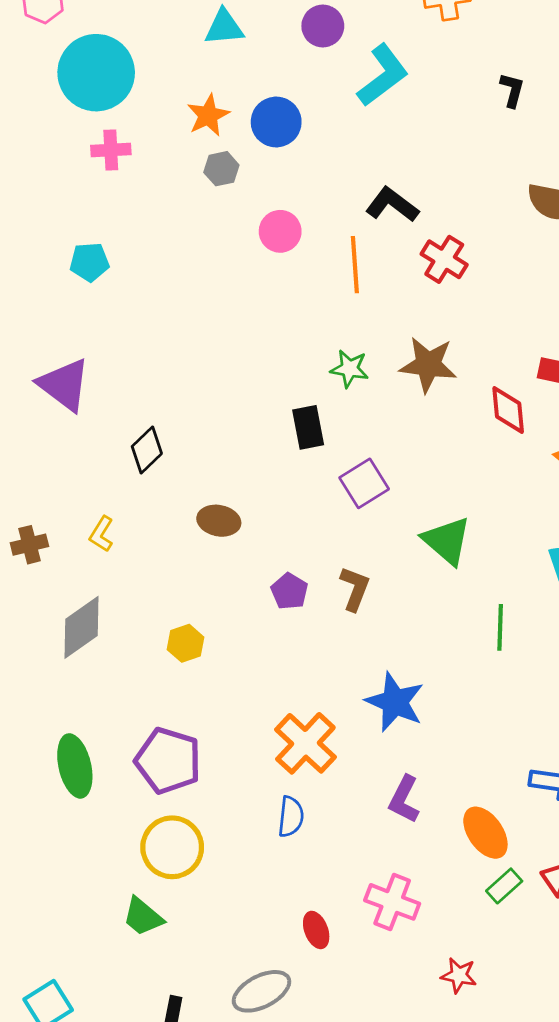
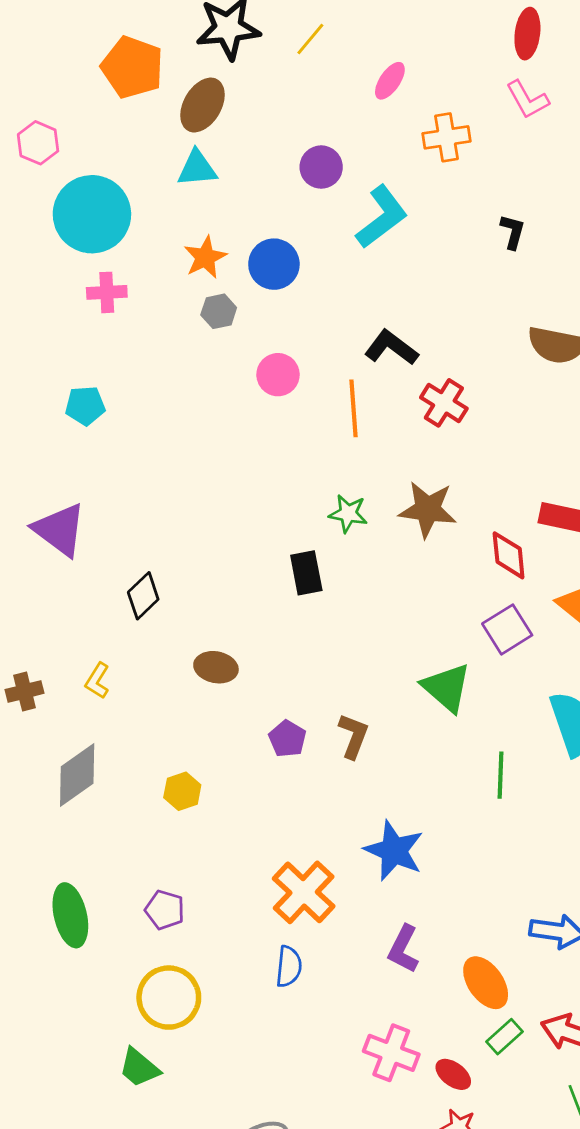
cyan triangle: (224, 27) -> (197, 168), moved
purple square: (364, 483) -> (507, 629), moved
purple pentagon: (168, 761) -> (165, 910), size x0.6
red ellipse: (316, 930) -> (453, 1074), moved, turned -32

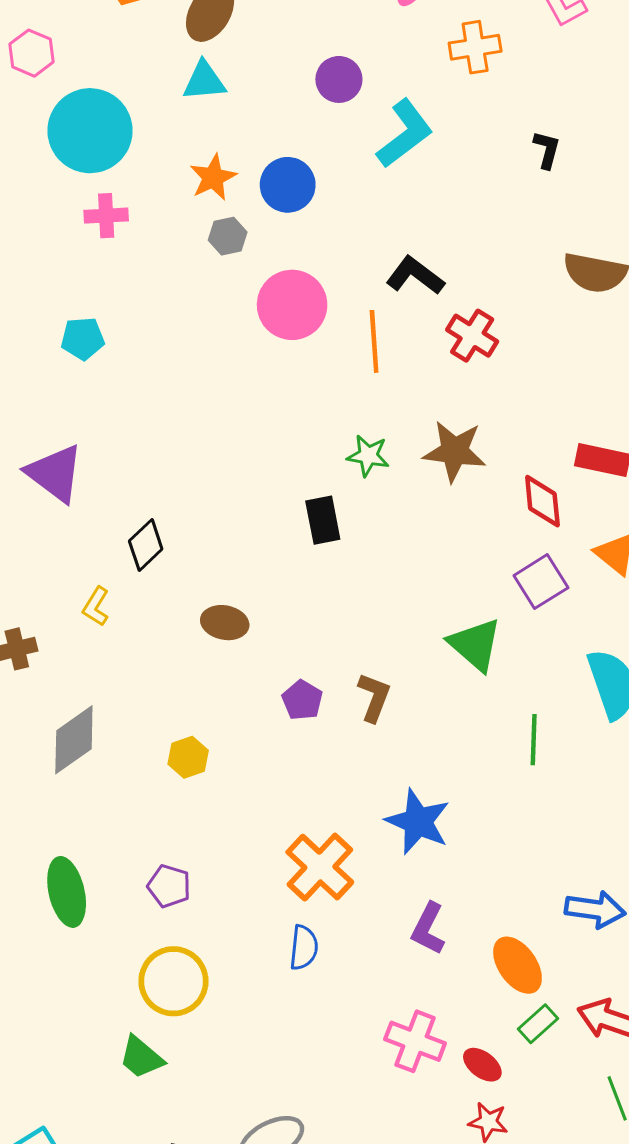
pink circle: (278, 375) -> (292, 305), size x1.5
yellow L-shape: (97, 681) -> (96, 606), moved

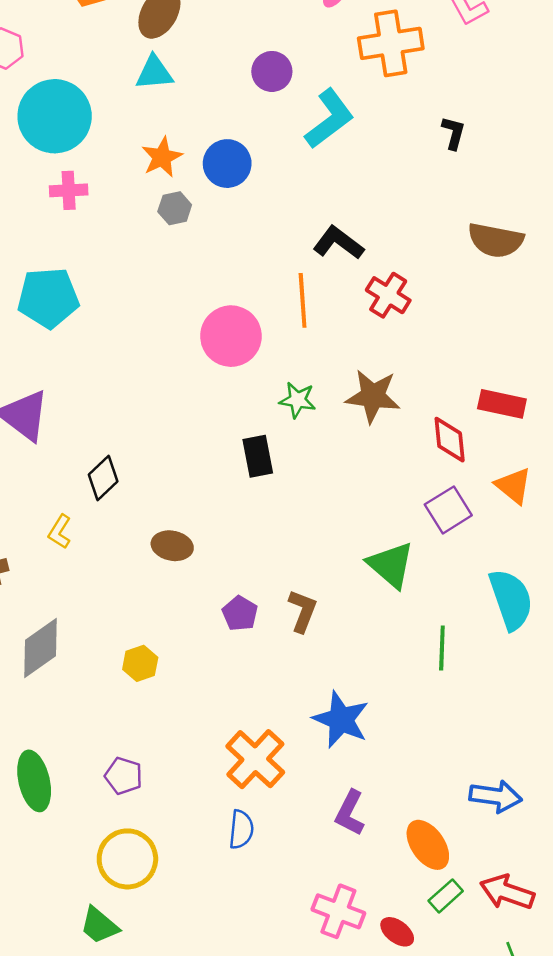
orange cross: (475, 47) -> (391, 43), size x1.4
pink circle: (292, 305) -> (231, 336), moved
cyan pentagon: (83, 339) -> (48, 298), size x1.6

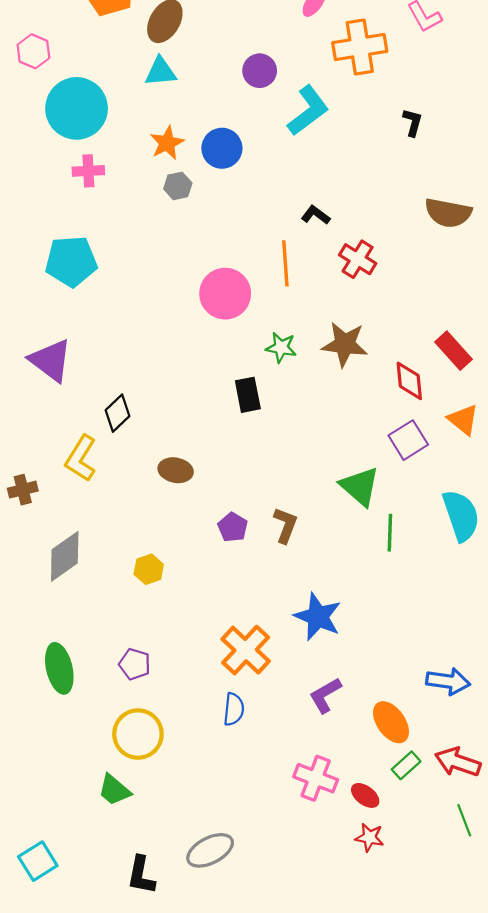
black L-shape: (338, 243) -> (316, 215), size x0.7
red rectangle: (502, 404) -> (453, 351), turned 36
yellow L-shape: (60, 532) -> (81, 458), size x1.6
green line: (442, 648) -> (390, 533), moved
purple L-shape: (350, 813) -> (325, 695), turned 33

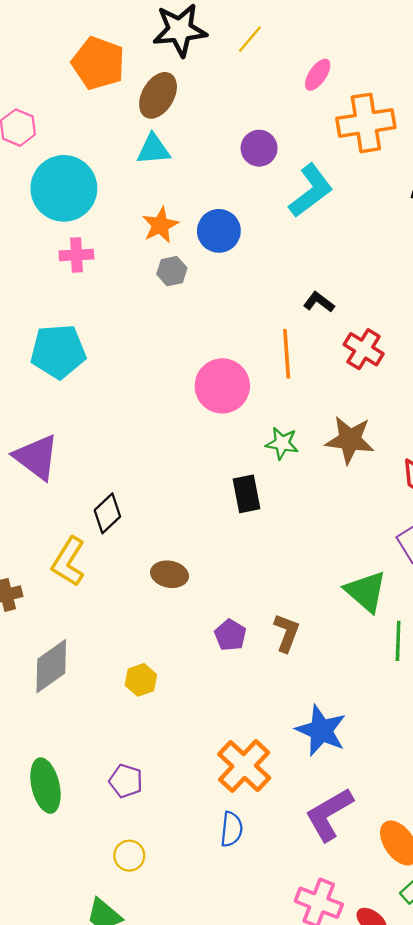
purple L-shape: (325, 695) -> (329, 814), size x1.4
yellow circle: (138, 734) -> (129, 856), size x0.6

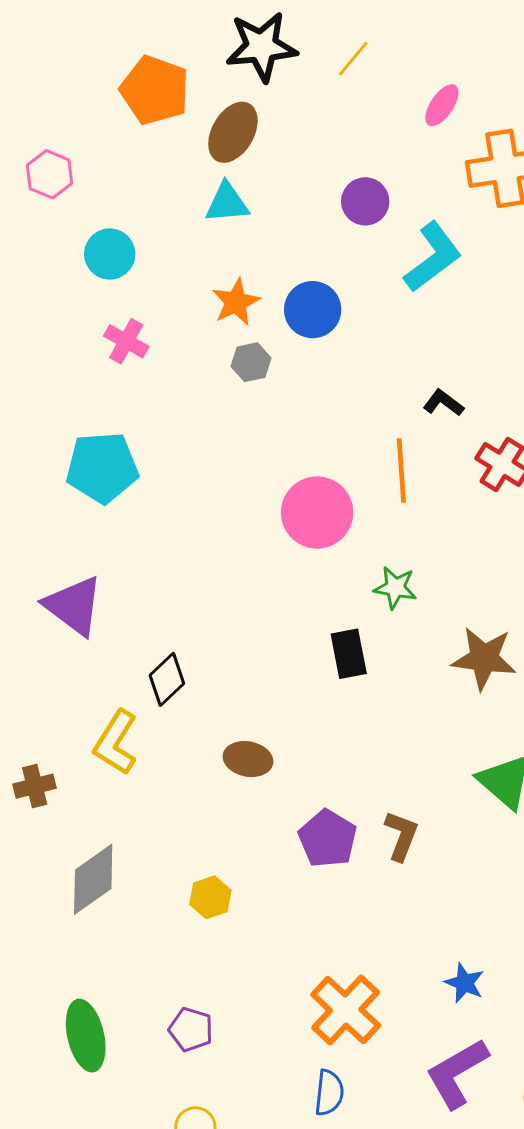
cyan circle: (64, 188) -> (110, 254), size x0.6
pink cross: (76, 255) -> (126, 341), turned 32
brown star: (350, 440) -> (484, 658), moved
purple pentagon: (230, 635) -> (328, 839), size x1.4
blue star: (321, 730) -> (464, 983), moved, size x0.6

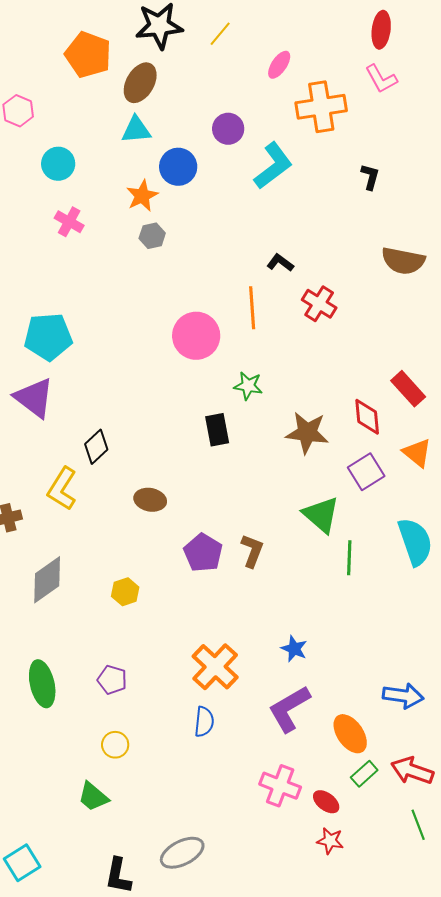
blue circle: (313, 310) -> (178, 167), moved
cyan pentagon: (102, 467) -> (48, 337), moved

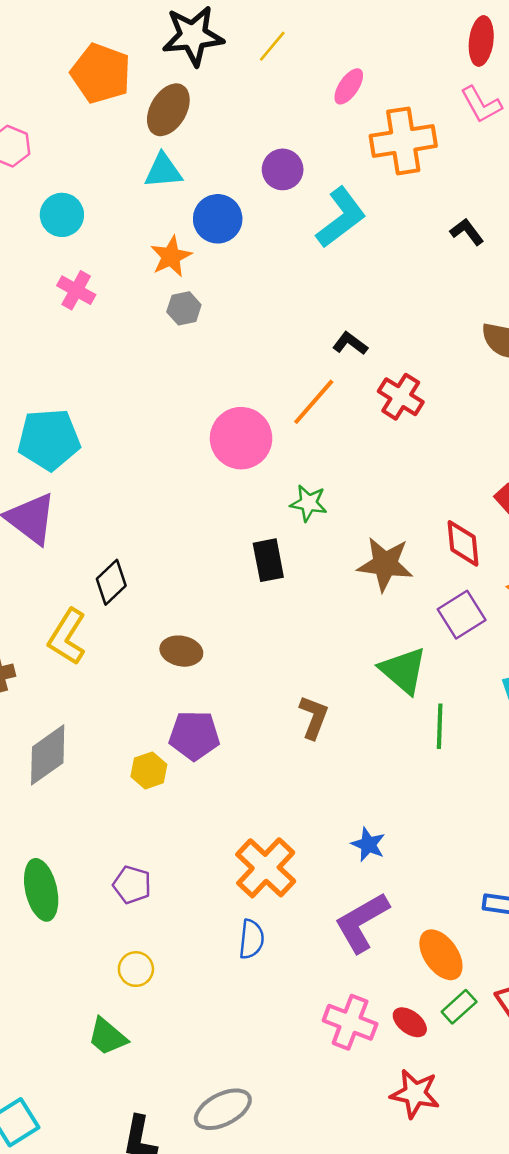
black L-shape: (370, 177) -> (467, 232), turned -52
orange line: (252, 308) -> (314, 402), turned 45
purple pentagon: (203, 553) -> (194, 735), moved, turned -30
red ellipse: (326, 802) -> (410, 1022), moved
red star: (330, 841) -> (415, 1094), size x1.4

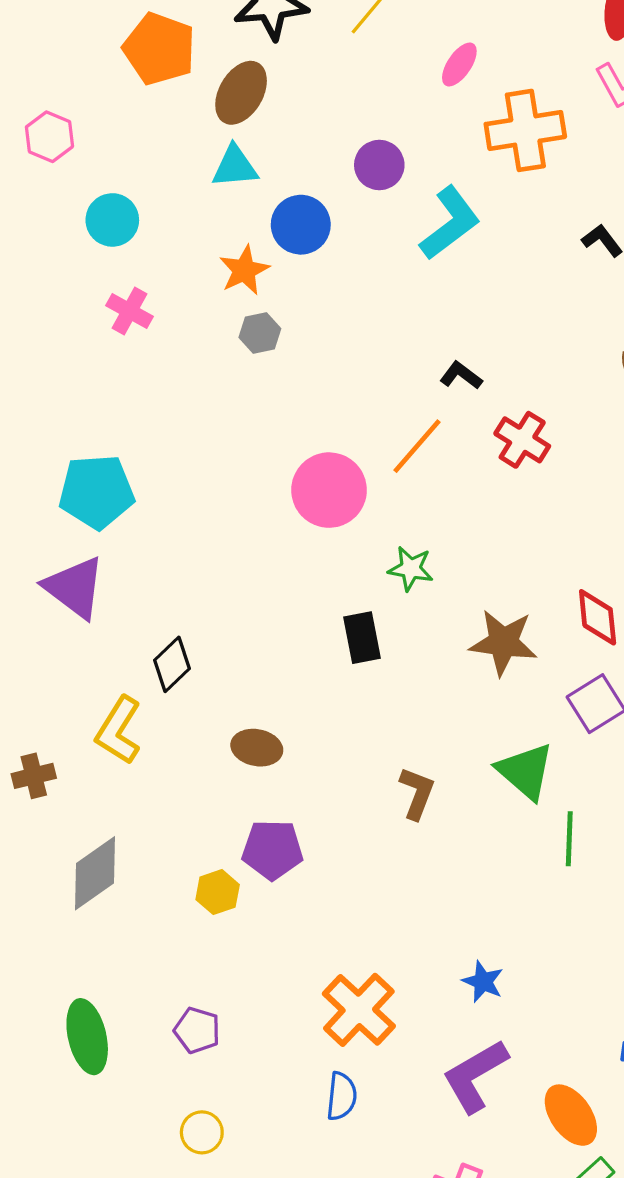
brown L-shape: (314, 717) -> (417, 793), moved

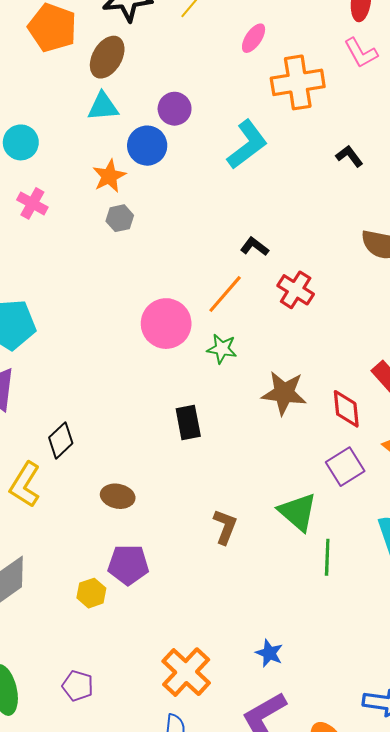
purple circle: (379, 165) -> (175, 109), moved
green star: (411, 569) -> (222, 349), moved
brown star: (503, 642) -> (284, 393), moved

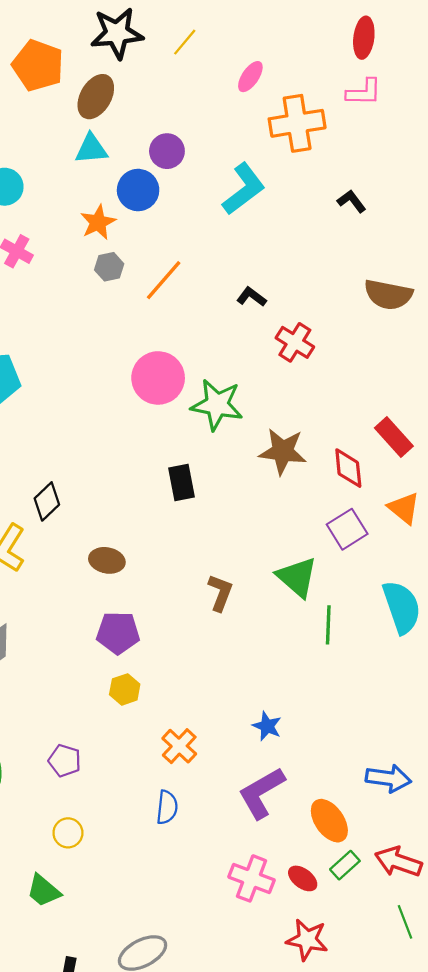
pink L-shape: (361, 53) -> (364, 92), turned -60
orange line: (225, 294) -> (164, 280), moved
green star: (222, 349) -> (217, 405), size x1.6
yellow hexagon: (91, 593) -> (125, 689), moved
orange cross: (186, 672) -> (179, 746), size x0.7

